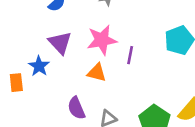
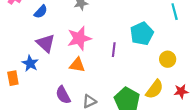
purple line: (130, 55) -> (114, 50), moved

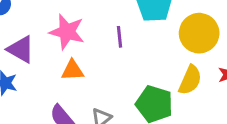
pink star: (79, 38) -> (67, 32), turned -30
yellow circle: (168, 59) -> (199, 33), size x1.6

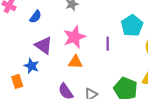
pink star: (67, 32) -> (74, 37), turned 30

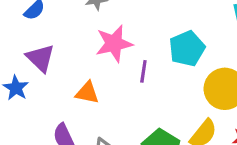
pink star: (74, 37) -> (114, 44), moved

